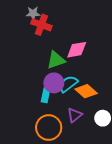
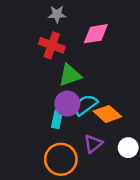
gray star: (33, 13) -> (57, 14), moved
red cross: (41, 25) -> (52, 45), moved
pink diamond: (77, 50) -> (96, 34), moved

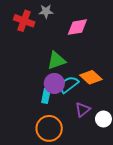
red cross: (52, 45) -> (24, 21), moved
orange diamond: (107, 114) -> (91, 77), moved
purple triangle: (93, 144) -> (83, 110), moved

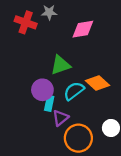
purple circle: (54, 83) -> (42, 90), moved
purple triangle: (83, 110) -> (60, 118), moved
orange circle: (49, 128) -> (78, 138), moved

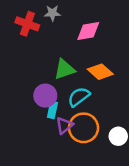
orange diamond: (97, 83) -> (100, 72), moved
orange circle: (78, 138) -> (84, 128), moved

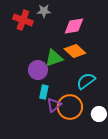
orange diamond: (100, 72) -> (75, 51), moved
purple circle: (45, 96) -> (38, 70), moved
cyan semicircle: (79, 97) -> (86, 81), moved

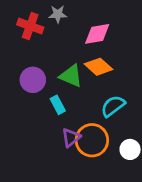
green triangle: (54, 58) -> (71, 76), turned 42
purple circle: (38, 70) -> (33, 80), moved
cyan rectangle: (44, 92) -> (58, 105), moved, turned -40

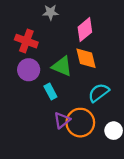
red cross: (30, 26) -> (26, 41), moved
pink diamond: (97, 34) -> (85, 30), turned -30
orange diamond: (98, 67) -> (86, 58), turned 35

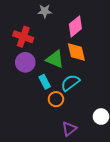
cyan semicircle: (99, 93) -> (70, 83), moved
purple triangle: (62, 120) -> (69, 129), moved
orange circle: (80, 123) -> (56, 99), moved, size x0.6

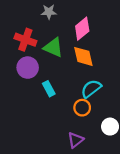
green triangle: (55, 59) -> (53, 47), moved
cyan semicircle: (70, 83) -> (91, 89), moved
orange circle: (56, 99) -> (82, 108), moved

